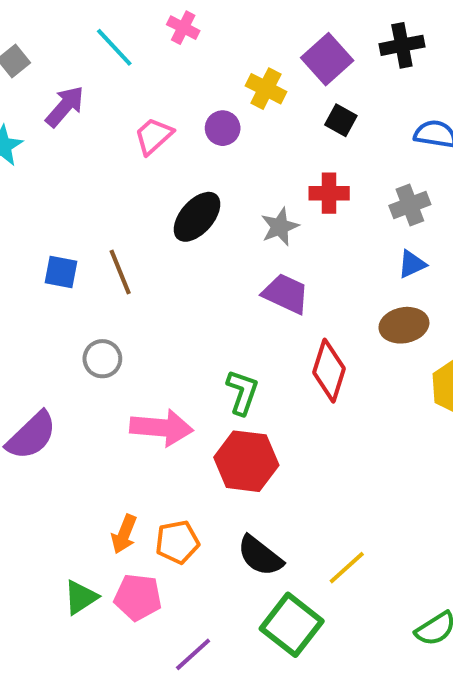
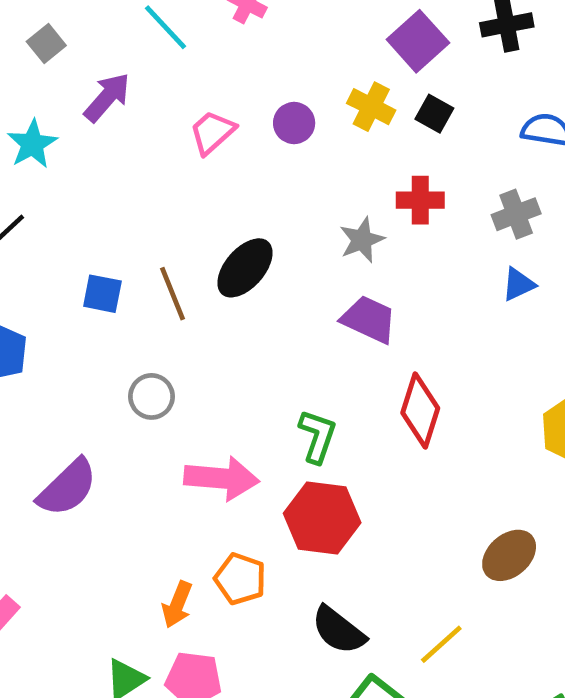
yellow cross: (266, 89) -> (371, 107), moved
black ellipse: (197, 217) -> (245, 268), moved
brown ellipse: (404, 325) -> (509, 555), moved, turned -30
orange pentagon: (177, 542) -> (240, 579), moved, turned 30

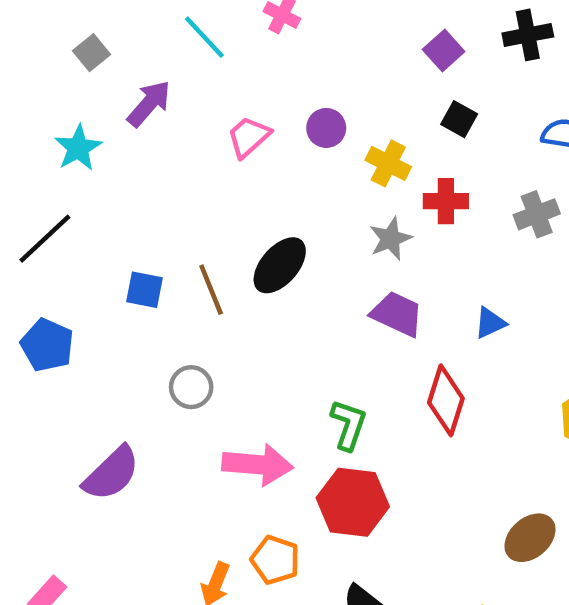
purple square: (418, 41) -> (444, 50), size x0.7
yellow cross: (371, 107) -> (388, 163), moved
blue triangle: (518, 284) -> (490, 323), moved

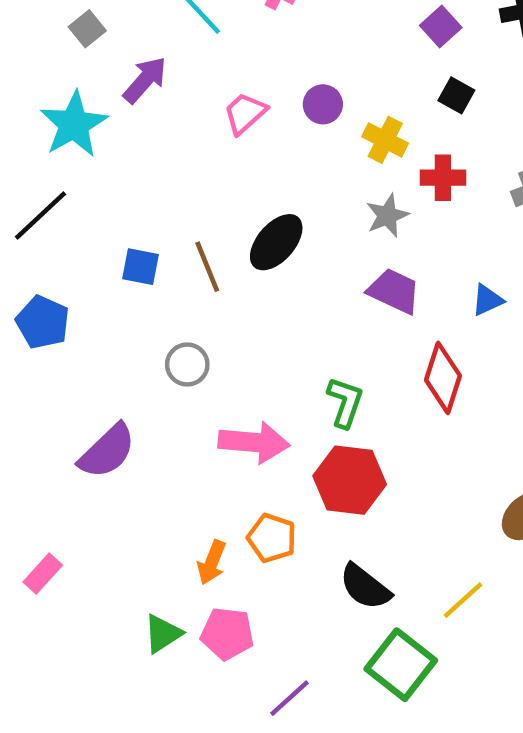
cyan star: (78, 148) -> (74, 124), size x1.4

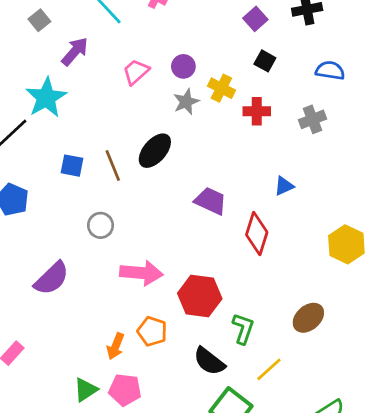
cyan star: (74, 124) -> (46, 98), moved
gray star: (387, 216) -> (186, 102), moved
purple trapezoid: (394, 291) -> (211, 201), moved
green L-shape: (345, 402) -> (243, 329), moved

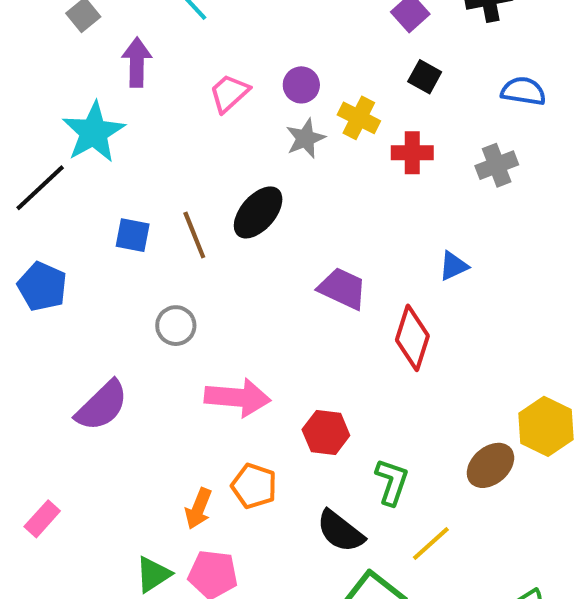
purple arrow: (75, 51) -> (137, 62), turned -40
yellow hexagon: (346, 244) -> (546, 426), moved
red hexagon: (200, 296) -> (326, 432), size x0.7

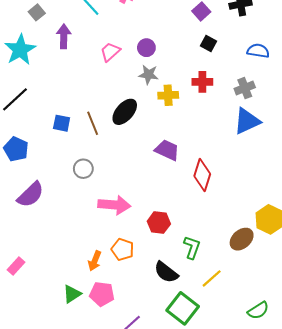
yellow cross: (359, 118) -> (168, 95), moved, turned -30
cyan star: (94, 132) -> (20, 50), moved
gray star: (305, 138) -> (148, 75), turned 30
blue triangle: (453, 266) -> (247, 121), moved, size x1.8
purple semicircle: (102, 406) -> (31, 195), moved

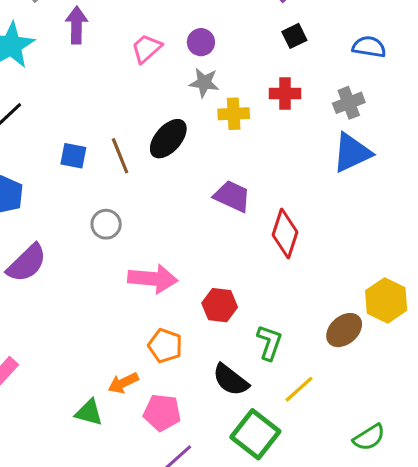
black square: (209, 44) -> (294, 36), turned 35
orange arrow: (95, 261) -> (123, 383), moved, turned 42
green triangle: (72, 294) -> (89, 413), turned 48
pink pentagon: (102, 294) -> (162, 413), moved

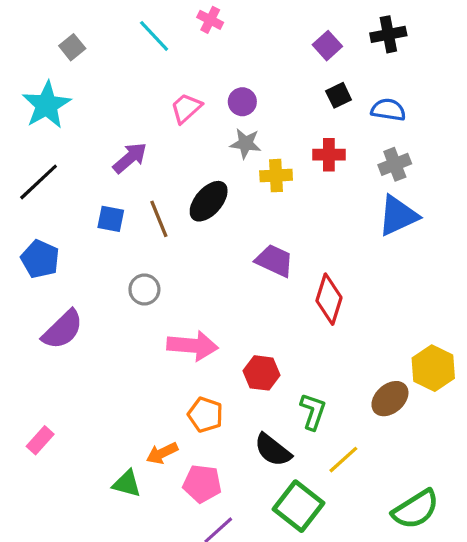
purple arrow: (76, 25) -> (130, 158), moved, turned 48
blue semicircle: (369, 47) -> (388, 110), moved
green semicircle: (369, 437) -> (416, 509), size x1.4

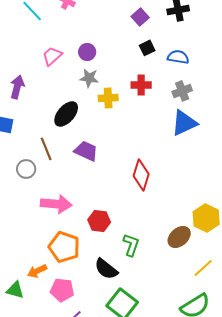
purple arrow: (130, 158) -> (17, 87), turned -35
brown line: (159, 219) -> (46, 149), moved
purple trapezoid: (274, 261) -> (86, 151), moved
orange pentagon: (205, 415) -> (64, 247), size x1.4
yellow line: (343, 460) -> (203, 268), moved

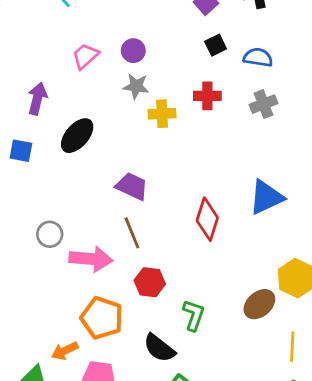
black ellipse: (66, 114) -> (77, 136), moved
blue triangle: (184, 123) -> (266, 197), moved
brown line: (46, 149) -> (132, 233), moved
gray circle: (26, 169) -> (50, 234), moved
yellow line: (203, 268) -> (292, 347), turned -45

